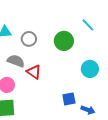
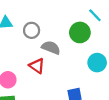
green circle: (64, 41) -> (80, 32), moved
gray semicircle: (16, 61) -> (51, 48), moved

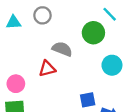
gray circle: (32, 30) -> (42, 15), moved
red triangle: (37, 66) -> (47, 69), turned -49

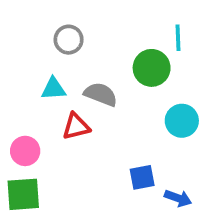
cyan line: (110, 14) -> (178, 38), turned 42
cyan triangle: (14, 22) -> (53, 89), moved

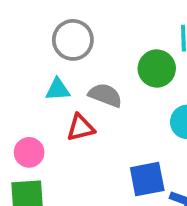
gray circle: (69, 40) -> (73, 40), size x1.4
blue square: (142, 177) -> (147, 179), size x1.4

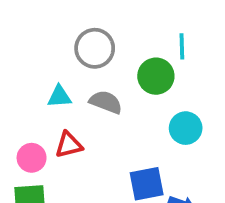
gray circle: (73, 40) -> (95, 48), moved
red triangle: (81, 128) -> (69, 145), moved

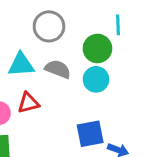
cyan triangle: (59, 97) -> (21, 65), size x1.4
cyan circle: (186, 128) -> (96, 79), moved

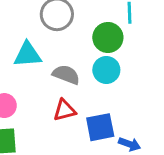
gray semicircle: (58, 69) -> (66, 75), moved
red triangle: (28, 103) -> (65, 110), moved

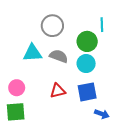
gray semicircle: (66, 75) -> (59, 56), moved
blue square: (100, 127) -> (87, 92), moved

